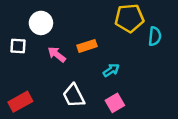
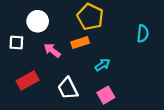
yellow pentagon: (129, 18) -> (90, 17), moved, turned 30
red rectangle: (20, 102) -> (28, 81), moved

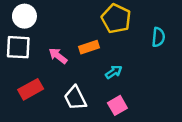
yellow pentagon: (90, 17) -> (116, 19), moved
white circle: (38, 21) -> (24, 16), moved
white square: (16, 42) -> (18, 47), size x1.5

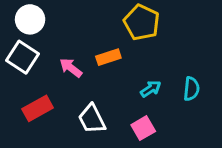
cyan semicircle: (158, 37) -> (191, 89), moved
white square: (18, 47) -> (23, 57), turned 30
cyan arrow: (114, 72) -> (151, 89), moved

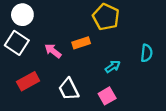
cyan semicircle: (191, 89) -> (147, 53), moved

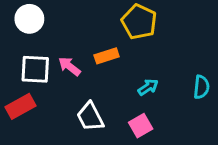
white square: (17, 43) -> (35, 69), moved, turned -30
cyan semicircle: (147, 53) -> (201, 87), moved
red rectangle: (28, 81) -> (20, 106), moved

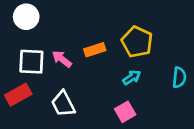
yellow pentagon: (139, 22) -> (137, 42), moved
white trapezoid: (90, 117) -> (63, 104), moved

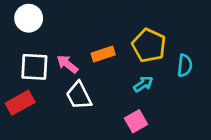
cyan semicircle: (179, 77) -> (185, 65), moved
white trapezoid: (63, 104) -> (79, 96), moved

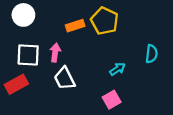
yellow pentagon: (149, 45) -> (105, 21), moved
orange rectangle: (103, 54) -> (75, 26), moved
pink arrow: (67, 64) -> (55, 53), turned 60

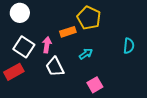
orange rectangle: (75, 26) -> (68, 32), moved
white square: (28, 55) -> (24, 47), turned 30
cyan arrow: (117, 69) -> (86, 54), moved

